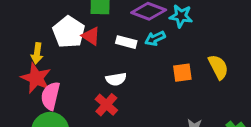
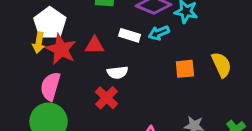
white pentagon: (69, 32) -> (50, 23), moved
red triangle: (91, 36) -> (95, 45), moved, turned -36
red star: (36, 78) -> (61, 49), moved

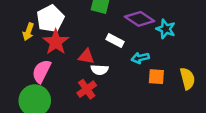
cyan arrow: (159, 33) -> (140, 58), moved
yellow arrow: (39, 43) -> (28, 32), moved
red triangle: (95, 45) -> (86, 56), moved

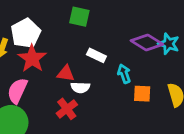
purple diamond: (140, 19) -> (147, 42), moved
cyan star: (166, 29) -> (169, 44), moved
cyan arrow: (140, 58) -> (124, 74), turned 84

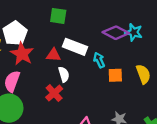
white rectangle: (96, 55) -> (75, 47), size x1.5
red triangle: (66, 73) -> (53, 55), moved
white semicircle: (80, 87) -> (64, 74), turned -104

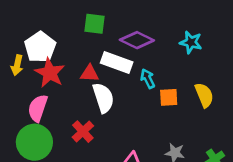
purple diamond: (116, 33) -> (137, 40), moved
white semicircle: (64, 74) -> (103, 98), size x1.5
red cross: (54, 93) -> (83, 132), moved

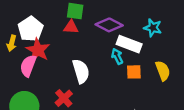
white rectangle: (117, 62) -> (129, 44), moved
red triangle: (89, 73) -> (71, 27), moved
pink semicircle: (38, 108) -> (28, 66), moved

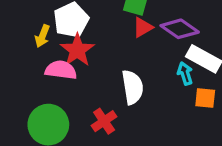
red triangle: (71, 27) -> (143, 27), moved, turned -42
pink semicircle: (28, 66) -> (61, 70), turned 70

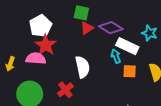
yellow arrow: (42, 36) -> (10, 64), moved

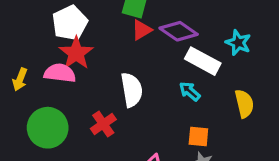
cyan arrow: (116, 56) -> (190, 91), moved, turned -32
orange square: (130, 71) -> (198, 136), moved

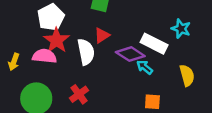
red triangle: (142, 30) -> (102, 35), moved
purple diamond: (179, 31) -> (130, 54), moved
white semicircle: (132, 90) -> (86, 52), moved

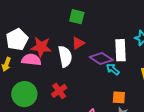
white pentagon: (51, 17) -> (17, 39), moved
red star: (56, 40) -> (41, 47), turned -30
white rectangle: (154, 44) -> (121, 50), turned 60

